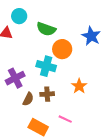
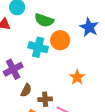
cyan cross: (46, 66) -> (38, 47), moved
brown cross: (47, 94) -> (45, 99), moved

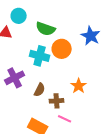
brown semicircle: (26, 90) -> (40, 90), moved
brown cross: (45, 99) -> (57, 101), moved

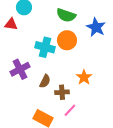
green semicircle: (46, 29) -> (66, 15), moved
pink line: (65, 119) -> (70, 110), turned -72

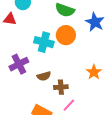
orange star: (84, 77) -> (94, 72), moved
brown semicircle: (45, 81) -> (44, 76), turned 48

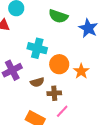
orange circle: (66, 35) -> (59, 64), moved
orange star: (94, 72) -> (81, 71), moved

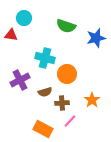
blue star: (88, 28) -> (96, 38), turned 30
orange star: (81, 71) -> (92, 100), moved

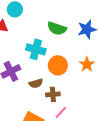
green semicircle: (66, 26) -> (57, 28), moved
orange star: (92, 100) -> (87, 64), moved

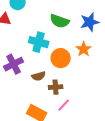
orange star: (87, 64) -> (84, 49), moved

